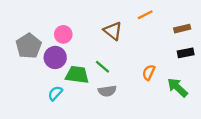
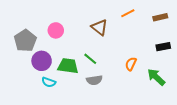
brown rectangle: (182, 29) -> (160, 17), moved
purple circle: (55, 57) -> (42, 61), moved
cyan semicircle: (55, 93) -> (49, 82), turned -112

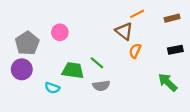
brown triangle: (99, 27) -> (124, 31), moved
purple circle: (42, 61) -> (22, 69), moved
orange semicircle: (131, 64) -> (135, 51), moved

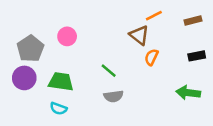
green trapezoid: (73, 70) -> (61, 82), moved
green arrow: (168, 82) -> (188, 93), turned -36
cyan semicircle: (52, 88) -> (58, 109), moved

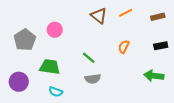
brown triangle: (139, 35) -> (99, 16), moved
purple circle: (24, 78) -> (19, 82), moved
cyan semicircle: (58, 109) -> (56, 92), moved

